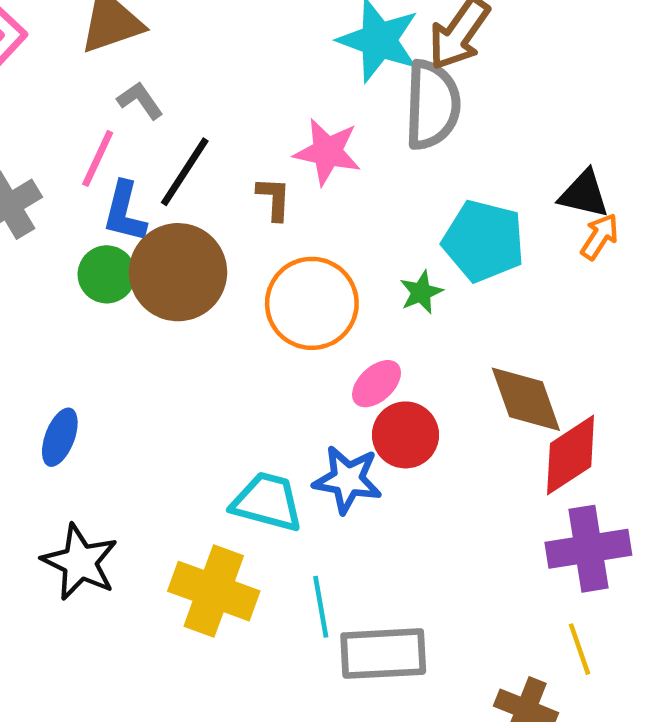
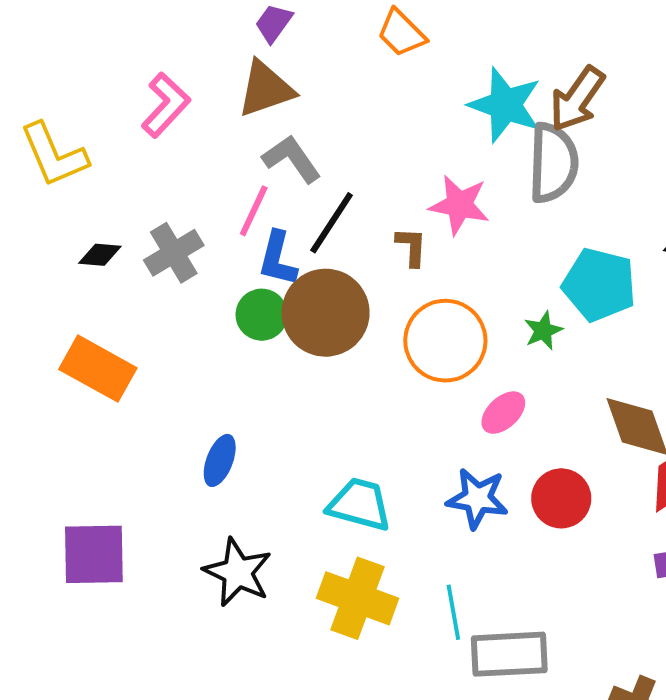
gray L-shape: (140, 100) -> (292, 159), size x1.4
red circle: (406, 435) -> (561, 498), moved
cyan trapezoid: (267, 502) -> (360, 504), moved

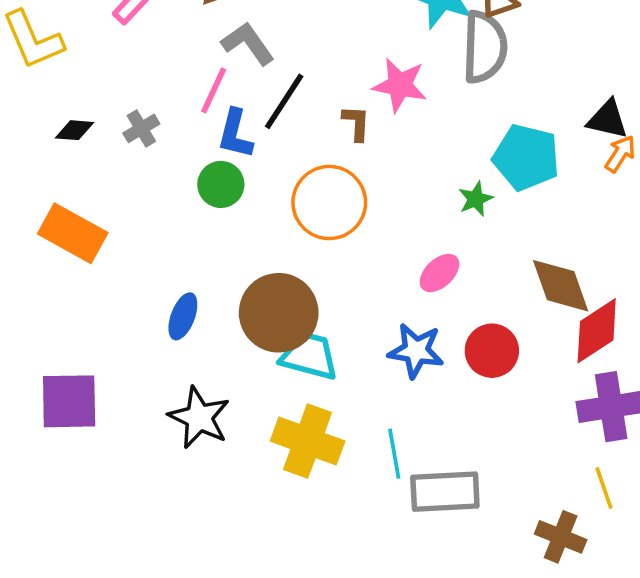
gray cross: (174, 253) -> (141, 128), size x0.7
brown circle: (326, 313) -> (279, 313), moved
orange circle: (445, 341) -> (329, 203), moved

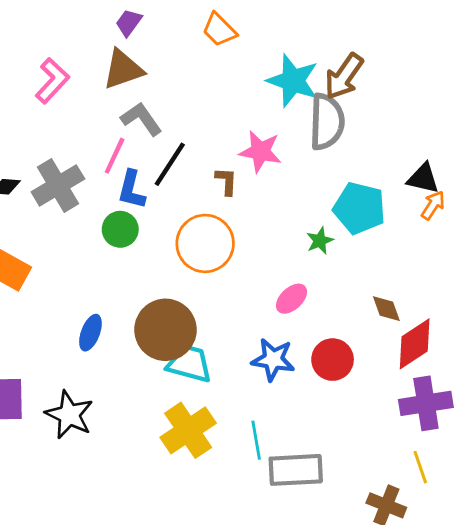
gray cross: (141, 128) -> (58, 185), size x1.8
brown diamond: (561, 286) -> (386, 309), size x0.6
black star: (199, 418) -> (69, 415), moved
yellow cross: (308, 441) -> (188, 430), turned 36

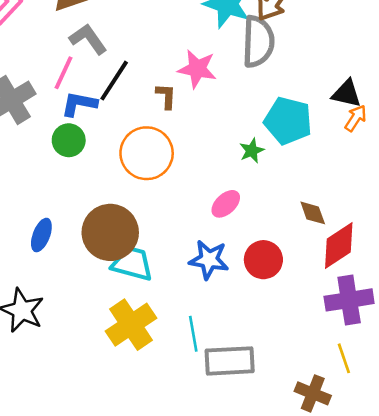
blue L-shape: (132, 190) -> (79, 104), turned 87

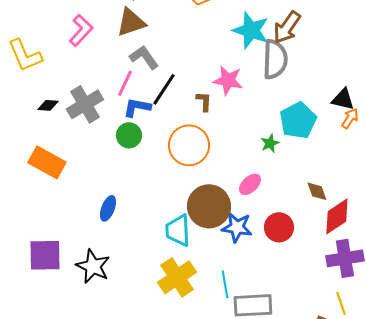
cyan pentagon: (288, 121) -> (298, 120), turned 30
brown circle: (110, 232) -> (209, 206), moved
cyan trapezoid: (132, 264) -> (178, 230), turned -108

